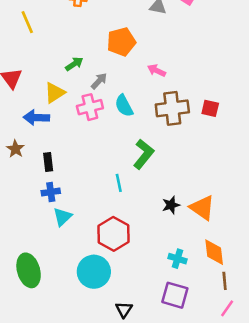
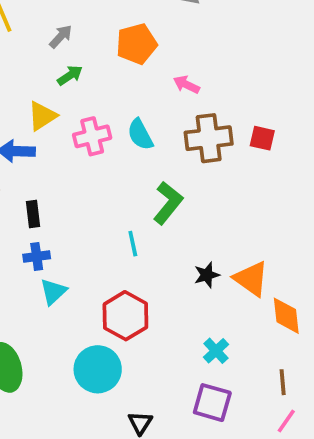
gray arrow: (99, 81) -> (61, 36), moved
orange diamond: (214, 252) -> (286, 316), moved
cyan cross: (177, 259) -> (216, 351), turned 30

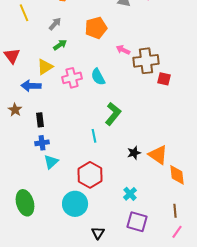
brown cross: (209, 138) -> (146, 61), moved
cyan cross: (216, 351) -> (130, 194), moved

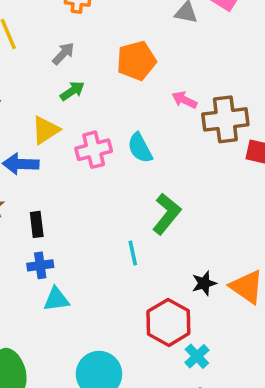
cyan triangle: (51, 162) -> (56, 299), turned 35
red hexagon: (90, 175) -> (168, 322), moved

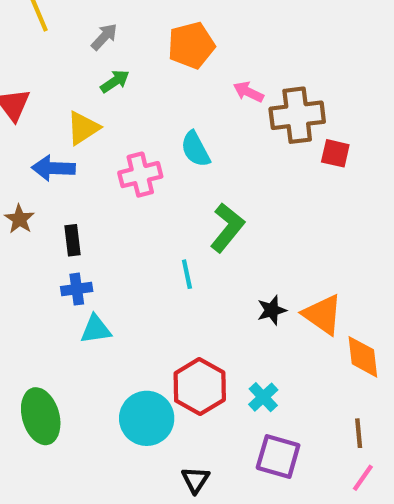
pink cross: (94, 150) -> (140, 175), moved
red hexagon: (168, 322) -> (200, 387), moved

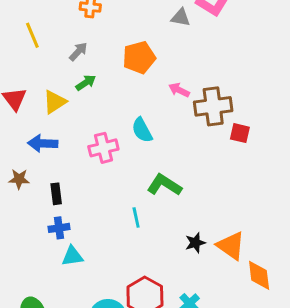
yellow triangle: (83, 128) -> (55, 102), moved
brown star: (19, 219) -> (19, 179), turned -30
green L-shape: (227, 228) -> (164, 185), turned -96

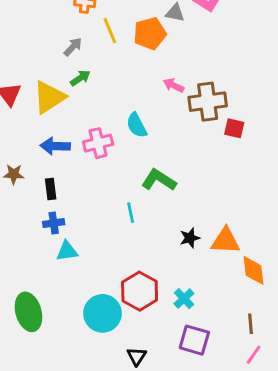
yellow line: (32, 35) -> (110, 31), moved
orange pentagon: (139, 57) -> (150, 34), moved
yellow triangle: (55, 102) -> (49, 97), size x1.4
blue arrow: (43, 143) -> (55, 146), moved
orange triangle: (231, 246) -> (225, 241), turned -32

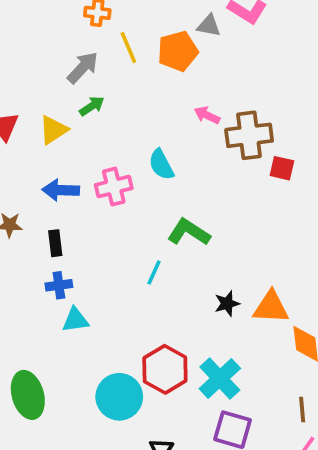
gray arrow: (73, 47) -> (83, 68), size x1.4
yellow triangle: (49, 97) -> (53, 130), size x0.7
cyan line: (131, 213) -> (154, 272), turned 36
cyan cross: (184, 299) -> (220, 378), size x1.6

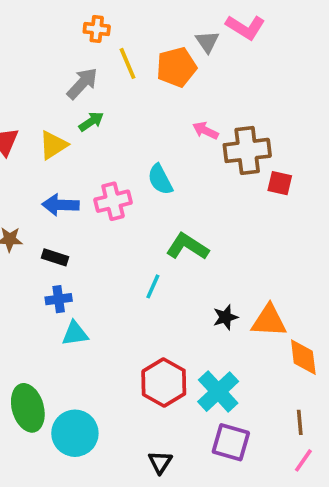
gray triangle: (209, 26) -> (207, 42), turned 45
black rectangle: (55, 243) -> (55, 257), turned -65
cyan circle: (119, 397) -> (75, 433), moved

